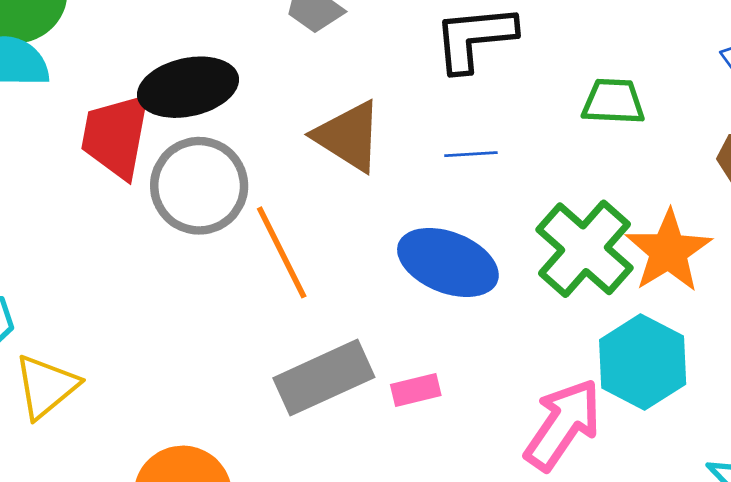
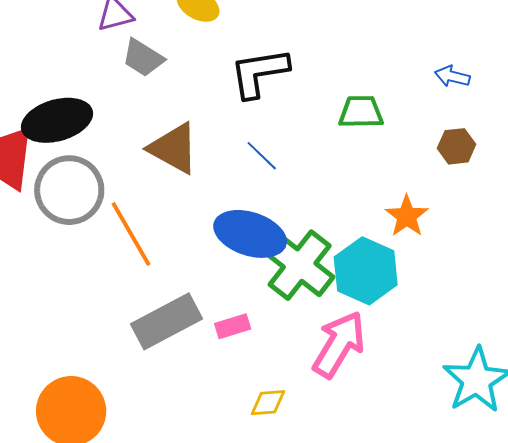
blue line: (471, 154) -> (262, 156), turned 51
green cross: (584, 249) -> (300, 265), moved
orange star: (668, 251) -> (407, 216), size x0.7
cyan hexagon: (643, 362) -> (366, 271), moved

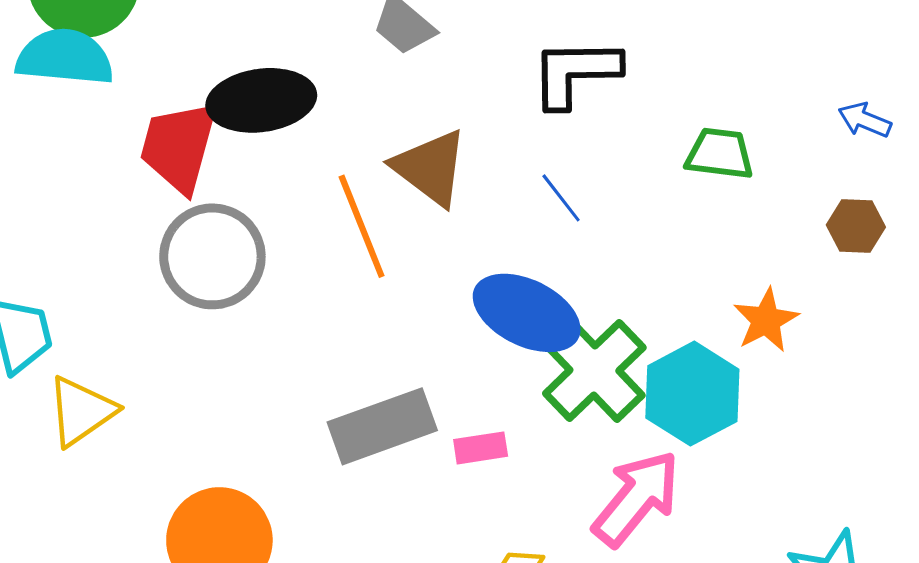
gray circle: (69, 190) -> (212, 256), moved
orange line: (131, 234) -> (362, 226), moved

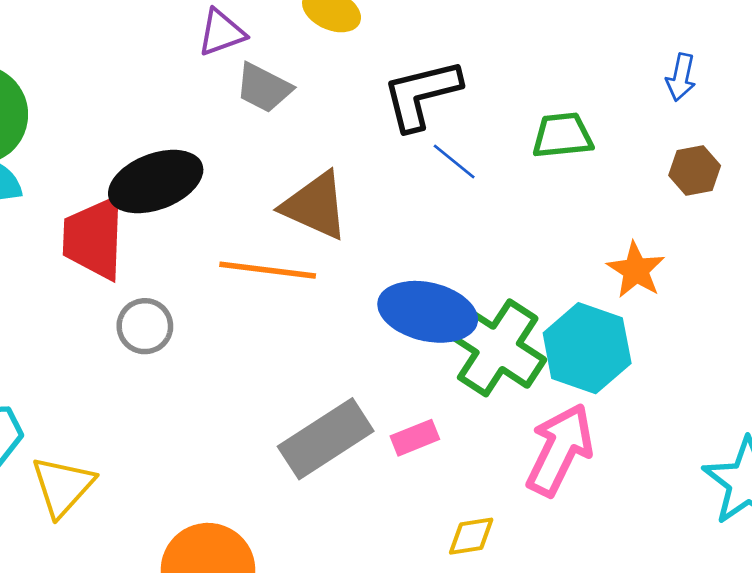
blue arrow: (865, 120) -> (681, 77), turned -87
blue line: (561, 198) -> (454, 162), moved
orange line: (362, 226) -> (268, 270), turned -48
gray circle: (212, 256) -> (145, 326), size x0.6

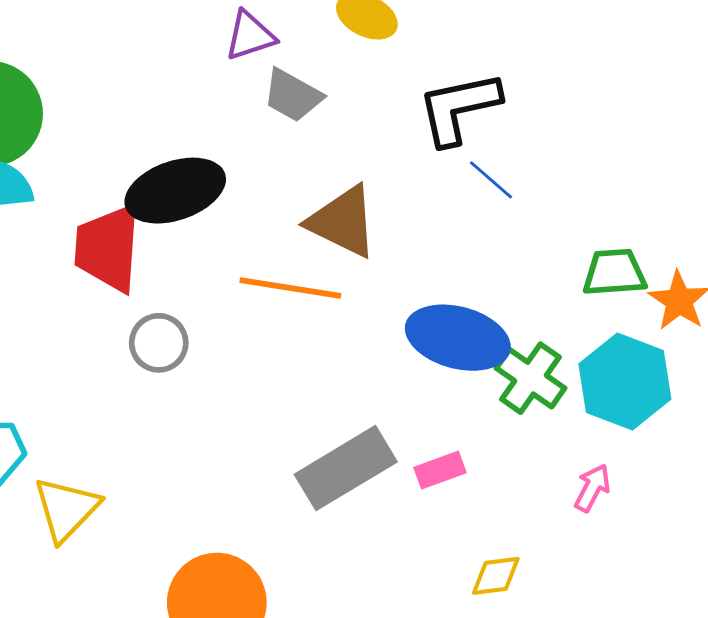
green trapezoid: (562, 135) -> (614, 272), moved
green cross: (498, 348) -> (530, 378), size x0.7
pink arrow: (560, 450) -> (592, 488), size x0.5

